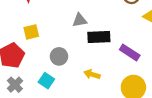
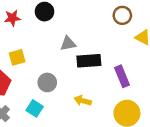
purple rectangle: (130, 52) -> (122, 76), turned 36

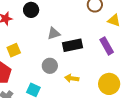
purple rectangle: (122, 76) -> (107, 46), moved
gray circle: (47, 82) -> (50, 66), moved

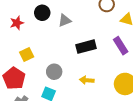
gray triangle: (54, 33) -> (65, 20), moved
gray circle: (50, 66) -> (54, 72), moved

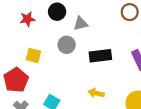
yellow square: (27, 54) -> (33, 55), turned 32
gray circle: (54, 72) -> (67, 45), moved

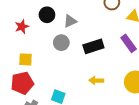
yellow square: (33, 55) -> (25, 59), moved
red pentagon: (16, 80) -> (22, 83), turned 30

